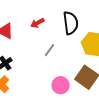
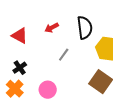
pink circle: (61, 85) -> (48, 90), moved

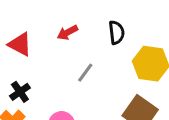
black semicircle: (85, 28) -> (116, 32), size x0.7

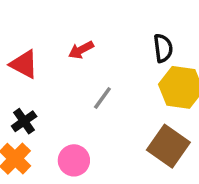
black semicircle: (116, 32) -> (163, 48), moved

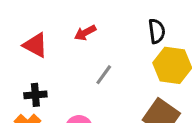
black cross: (24, 121) -> (35, 95), turned 30

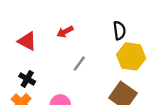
black cross: (35, 95) -> (27, 79), turned 35

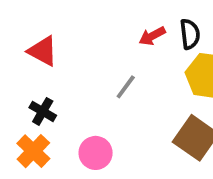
red arrow: (65, 32) -> (152, 36), moved

